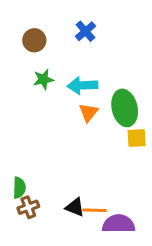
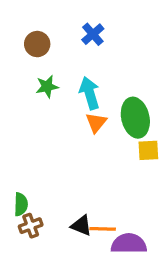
cyan arrow: (82, 85) -> (90, 93), turned 76

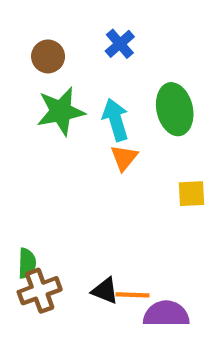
green star: (47, 87) -> (61, 111), size x1.6
green ellipse: (135, 118) -> (175, 109), moved
brown cross: (31, 226) -> (40, 291), size x1.4

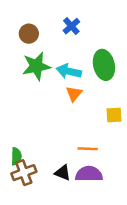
cyan arrow: (116, 120) -> (69, 71), turned -60
orange line: (132, 295) -> (88, 149), moved
purple semicircle: (166, 314) -> (89, 174), moved

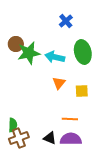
blue cross: (71, 26) -> (66, 21), moved
brown circle: (29, 34) -> (16, 44), moved
orange triangle: (74, 94) -> (59, 83), moved
yellow square: (114, 115) -> (82, 91), moved

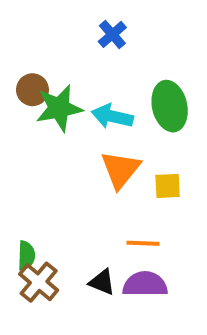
blue cross: (66, 21) -> (112, 34), moved
orange triangle: (59, 83) -> (120, 170), size x1.5
brown cross: (19, 138) -> (39, 282), turned -30

